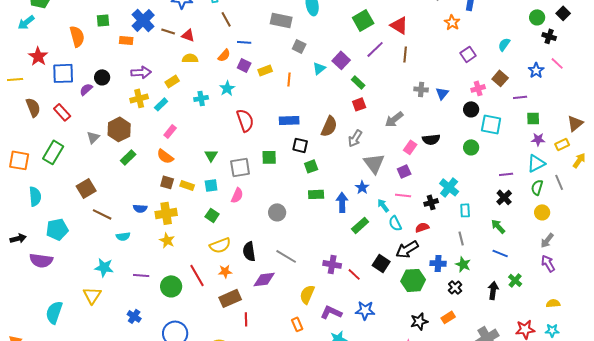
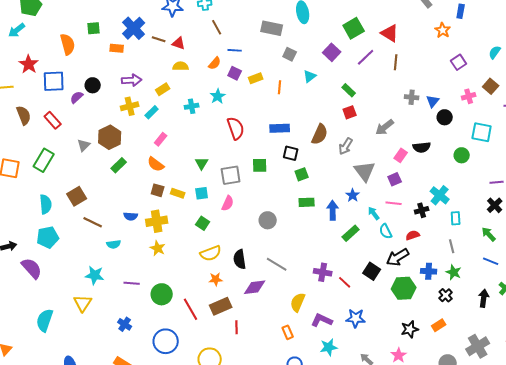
purple square: (341, 60) -> (332, 52), moved
black circle: (471, 109) -> (445, 117), moved
cyan semicircle: (35, 196) -> (46, 204), moved
purple semicircle: (41, 260) -> (32, 268), turned -140
red line: (197, 275) -> (191, 309), moved

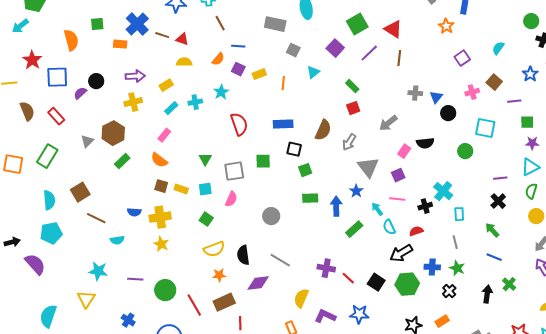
cyan rectangle: (152, 112) -> (171, 108), moved
black square: (372, 271) -> (376, 282), moved

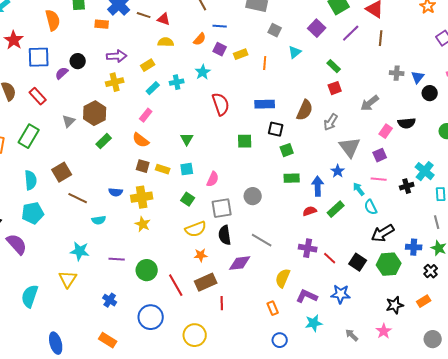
gray square: (234, 171) -> (222, 208), moved
red semicircle: (416, 231) -> (310, 211), moved

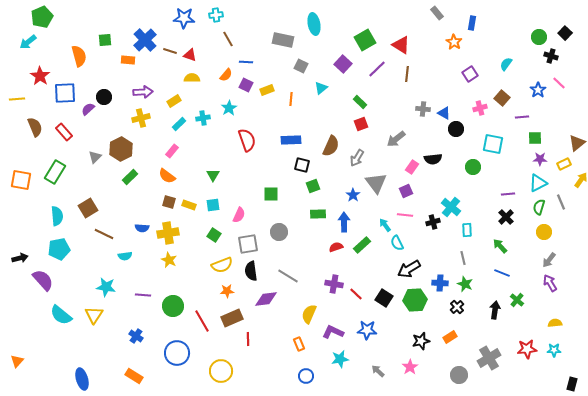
blue triangle: (418, 77) -> (444, 113), turned -40
green square: (245, 141) -> (271, 194), moved
blue star: (338, 171) -> (353, 195), moved
cyan semicircle: (30, 296) -> (61, 315), moved, turned -70

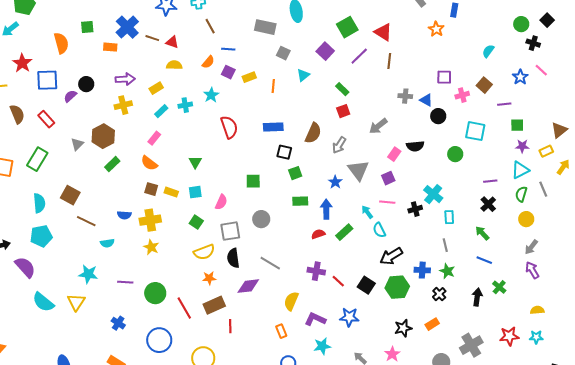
purple square: (470, 74) -> (444, 77), moved, turned 35
brown square: (88, 208) -> (70, 195), turned -30

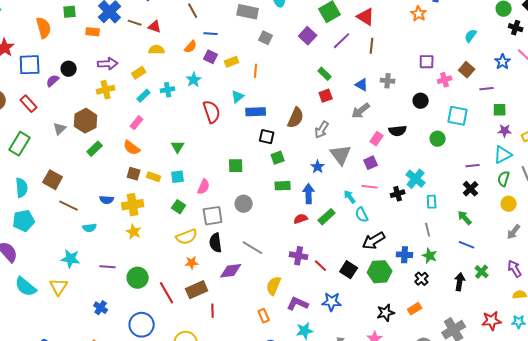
cyan triangle: (303, 75) -> (238, 97), moved
blue triangle: (426, 100) -> (362, 85), moved
purple arrow: (532, 270) -> (515, 269), moved

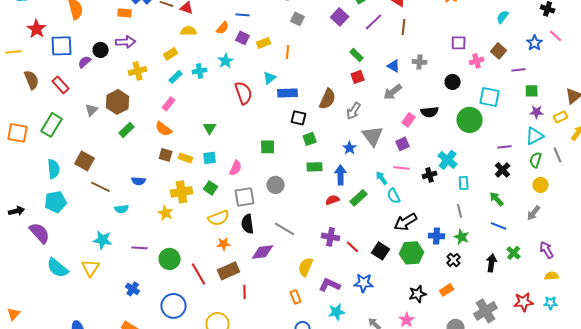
purple arrow: (108, 64) -> (126, 42), moved
green circle: (438, 139) -> (470, 120), size x1.6
yellow cross: (133, 205) -> (182, 192), moved
gray arrow: (514, 232) -> (534, 213), moved

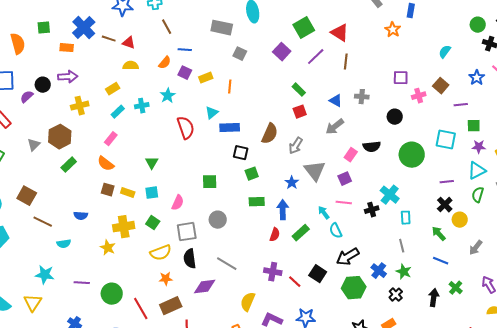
cyan square: (490, 97) -> (446, 140), moved
yellow circle: (541, 185) -> (460, 220), moved
red semicircle: (333, 200) -> (275, 235), turned 128
blue cross: (437, 236) -> (379, 271), turned 35
black square: (381, 251) -> (318, 274), moved

